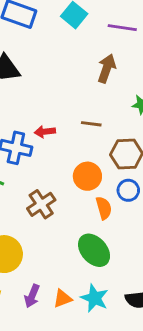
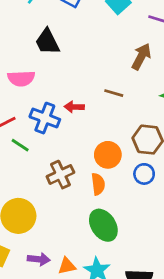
brown line: (91, 124) -> (114, 93), moved
orange semicircle: (104, 208) -> (98, 184), moved
purple arrow: (32, 296) -> (39, 259), turned -115

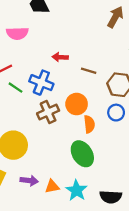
brown line: (114, 93) -> (89, 71), moved
blue cross: (45, 118) -> (41, 83), moved
orange circle: (108, 155) -> (77, 104), moved
orange semicircle: (98, 184) -> (89, 124), moved

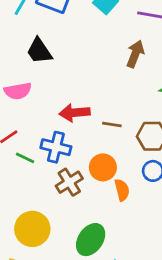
red arrow: (60, 57) -> (75, 113), size x1.5
green ellipse: (82, 154) -> (91, 240), moved, turned 75

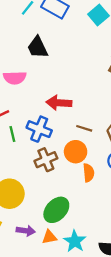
brown line: (112, 124) -> (84, 128), moved
green line: (25, 158) -> (12, 134), turned 42

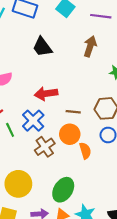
black trapezoid: (38, 47) -> (42, 47), moved
blue cross: (39, 129) -> (33, 121), turned 35

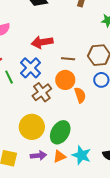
yellow circle: (18, 184) -> (32, 127), moved

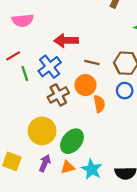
purple arrow: (38, 156) -> (45, 163), turned -70

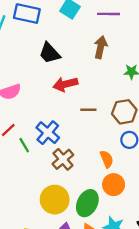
red arrow: (66, 41) -> (65, 84), moved
brown line: (92, 63) -> (88, 110), moved
orange circle: (85, 85) -> (114, 185), moved

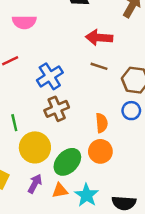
red arrow: (65, 84) -> (99, 38), moved
green line: (24, 145) -> (14, 123), moved

